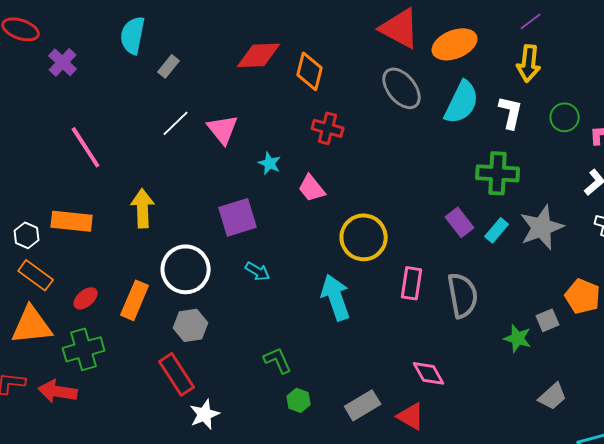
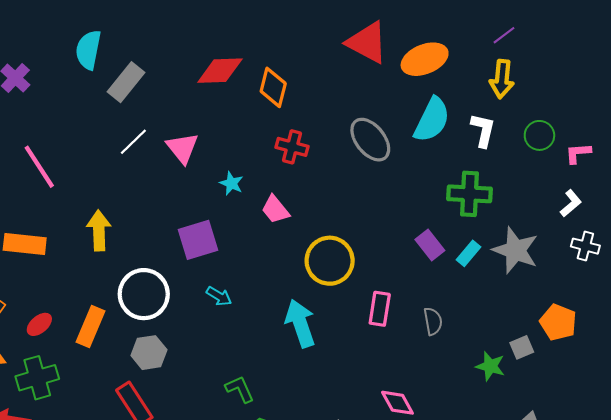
gray rectangle: (169, 66) -> (126, 82), size x1.6
gray ellipse: (402, 88) -> (370, 140), moved
gray star: (542, 227) -> (515, 250), turned -30
gray semicircle: (463, 295) -> (433, 321), size x0.6

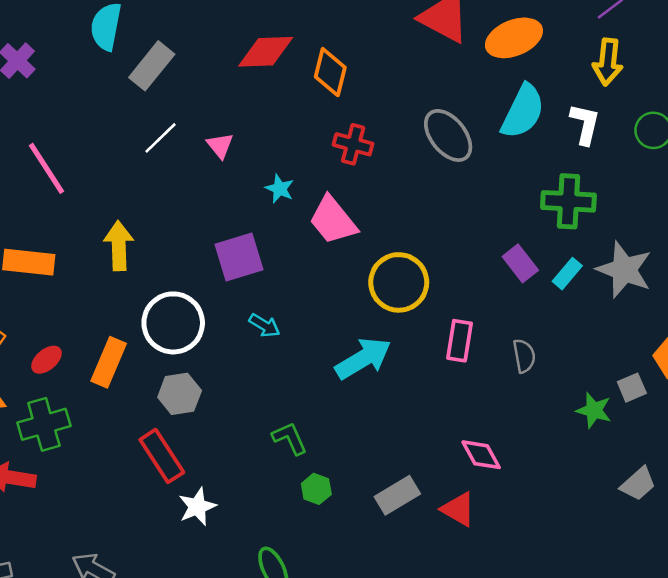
pink triangle: (182, 148) -> (220, 146), size x0.7
pink trapezoid: (275, 210) -> (333, 220), size x1.4
cyan arrow: (300, 323) -> (363, 358), turned 78

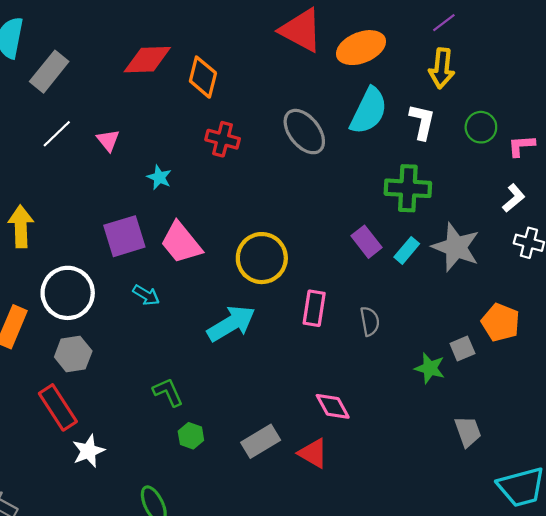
pink trapezoid: (333, 220) -> (181, 243), moved
gray trapezoid: (638, 484) -> (468, 431), turned -68

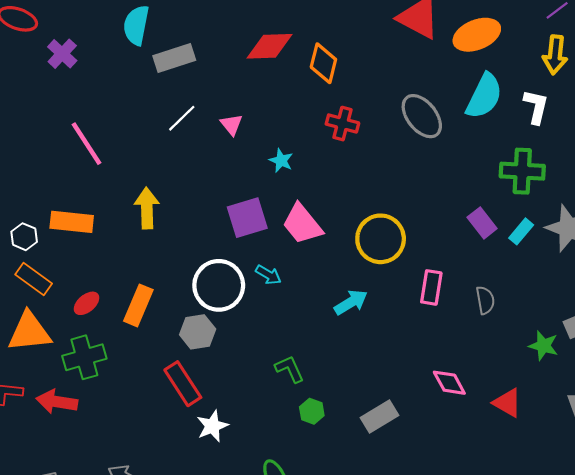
gray rectangle: (49, 72) -> (174, 58), turned 33
white circle: (68, 293) -> (219, 285), moved
cyan arrow: (231, 323) -> (351, 302), size x0.7
red triangle: (313, 453) -> (507, 403), moved

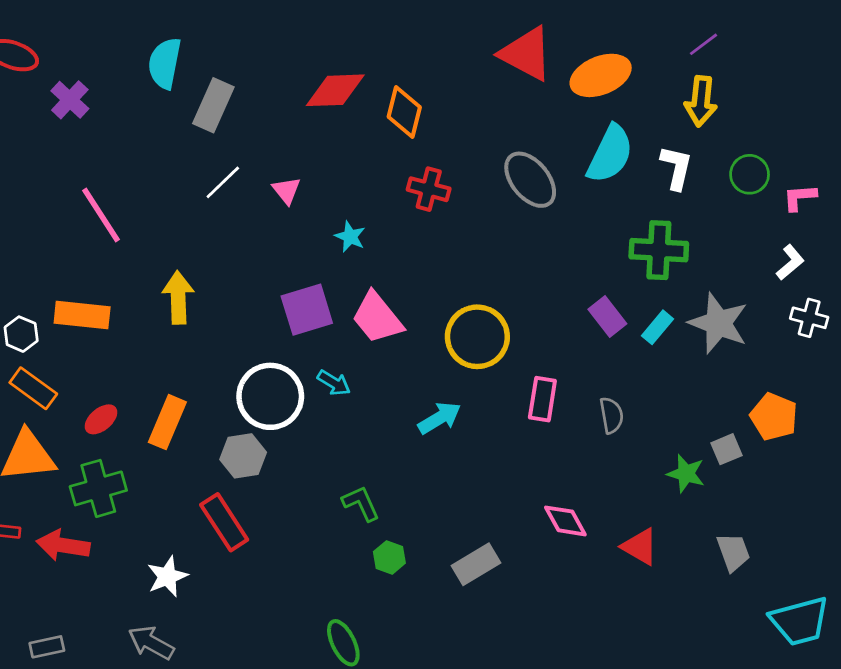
gray rectangle: (174, 58) -> (213, 105), turned -48
white star: (212, 426) -> (167, 576), moved

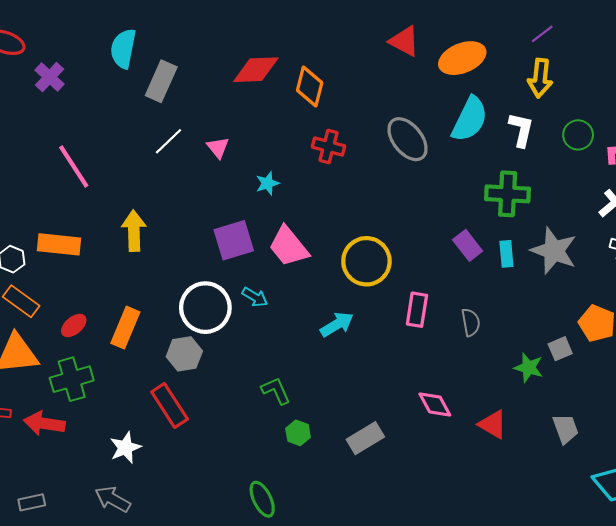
red triangle: (526, 54) -> (404, 41), size x0.7
cyan star: (350, 237) -> (267, 183), turned 30
cyan rectangle: (657, 327) -> (506, 254), turned -45

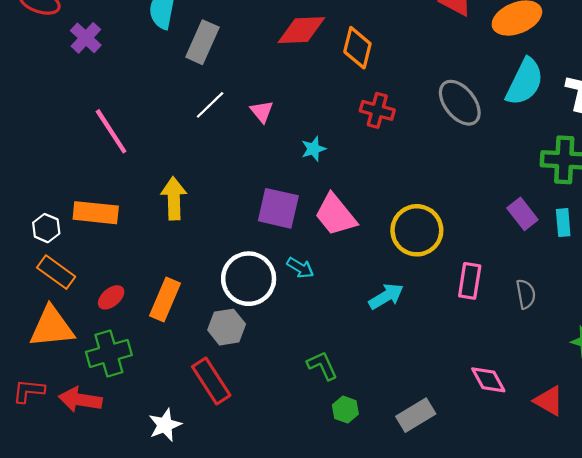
purple square: (234, 240) -> (278, 208), turned 30

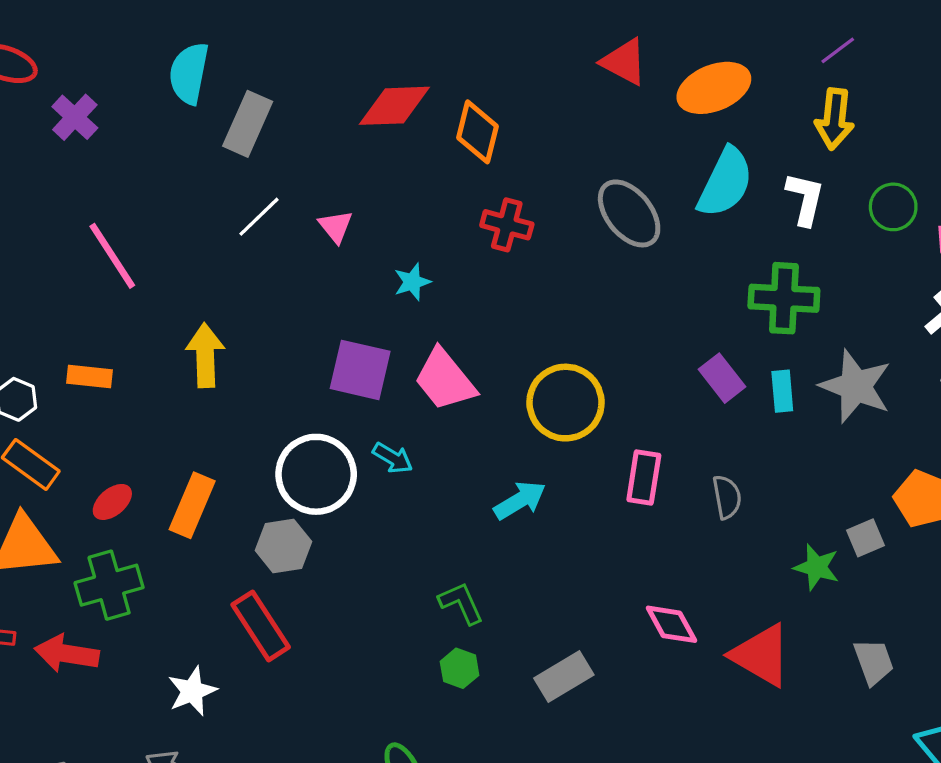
orange rectangle: (96, 213) -> (89, 376), size x0.7
green L-shape: (322, 366) -> (461, 603), moved
red triangle: (549, 401) -> (761, 655), size x1.4

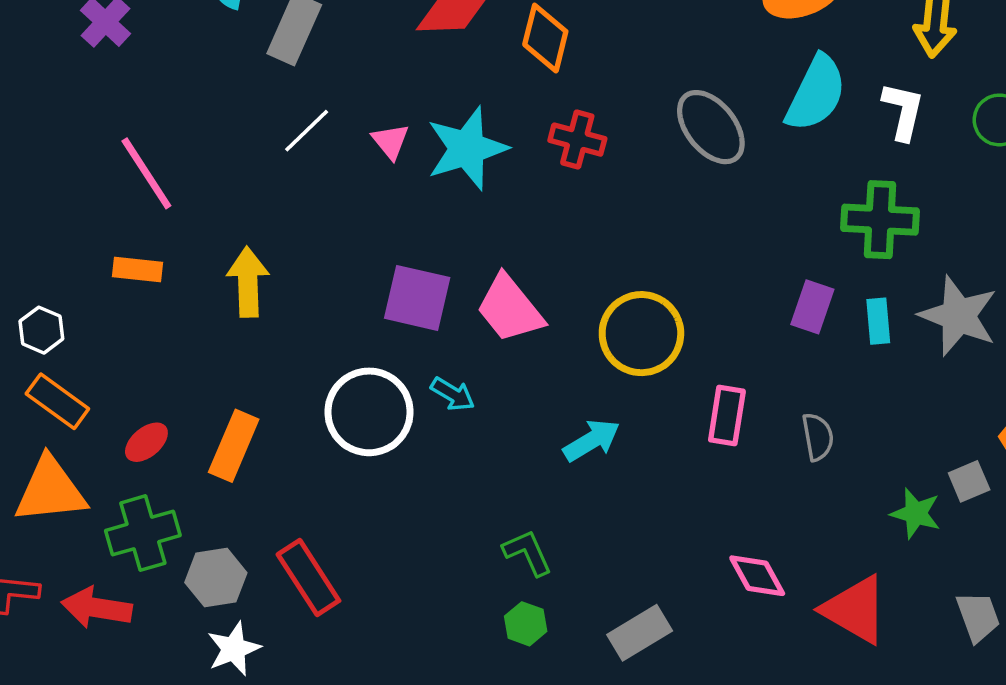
cyan star: (412, 282) -> (467, 148), moved, size x2.0
orange rectangle: (89, 376) -> (138, 269), moved
purple rectangle: (722, 378) -> (812, 307), turned 57
gray hexagon: (283, 546) -> (216, 578), moved

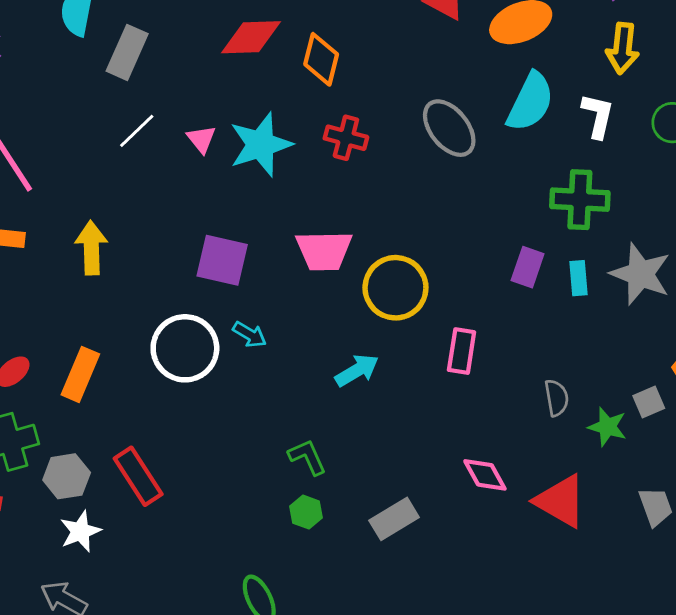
pink trapezoid: (510, 309) -> (324, 251), moved, turned -52
gray semicircle: (818, 437) -> (556, 398), moved

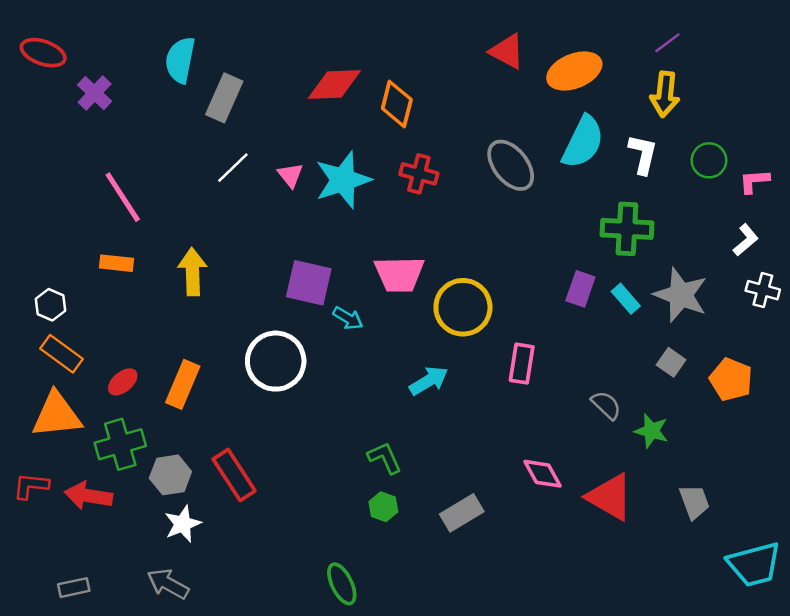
cyan rectangle: (579, 278) -> (626, 299), turned -36
cyan arrow: (250, 335) -> (348, 318), moved
gray semicircle: (556, 398) -> (606, 405), turned -36
gray square: (649, 402) -> (671, 362), moved, turned -32

